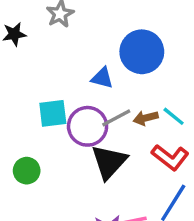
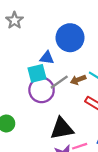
cyan square: (53, 113) -> (37, 73), moved
black triangle: (109, 162) -> (62, 129), moved, turned 45

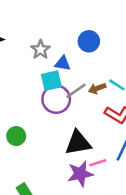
gray star: (14, 20) -> (40, 50), moved
blue circle: (70, 38) -> (89, 41), size x0.7

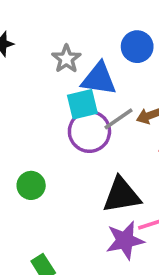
blue triangle: (63, 63) -> (99, 79), size x1.5

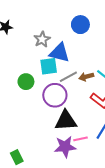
blue circle: (137, 47) -> (80, 25), moved
purple circle: (89, 131) -> (55, 95), moved
green circle: (31, 185) -> (26, 82), moved

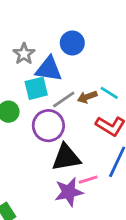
blue circle: (80, 25) -> (72, 43), moved

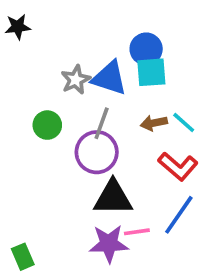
gray star: (24, 54) -> (76, 80), moved
cyan square: (36, 88) -> (151, 72), moved
gray line: (64, 99) -> (102, 123), moved, turned -45

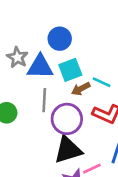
cyan square: (151, 72) -> (70, 70), moved
gray star: (76, 80) -> (17, 57), moved
purple circle: (97, 152) -> (67, 119), moved

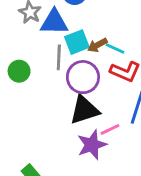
cyan square: (70, 70) -> (77, 42), moved
cyan line: (102, 82) -> (115, 49), moved

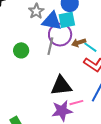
cyan square: (77, 42) -> (67, 20), moved
purple circle: (83, 77) -> (60, 35), moved

